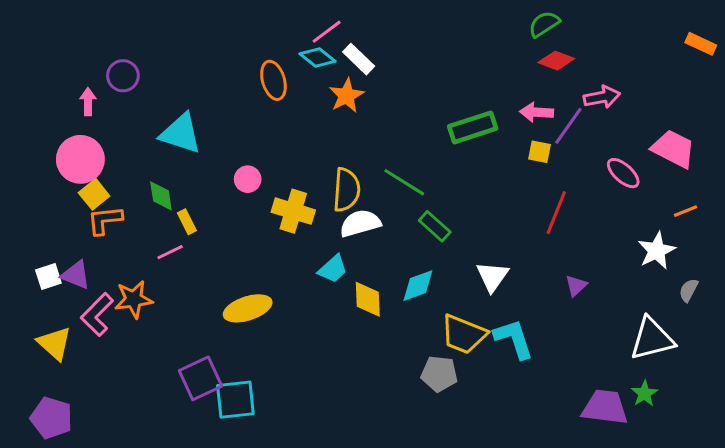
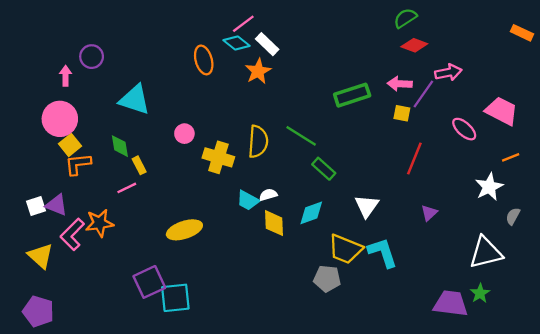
white semicircle: (360, 223) -> (268, 195), moved, size x0.6
cyan trapezoid: (333, 269) -> (248, 200), turned 70

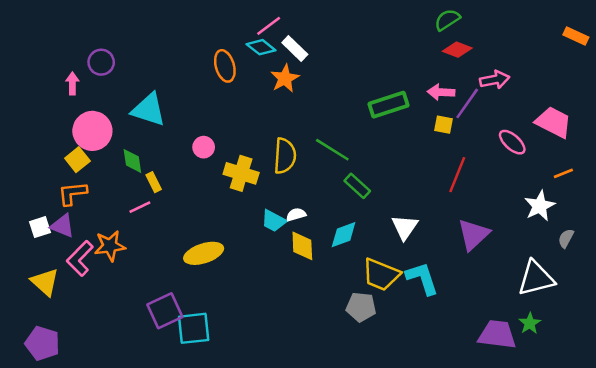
pink circle: (60, 119) -> (92, 131), moved
orange L-shape: (78, 164) -> (72, 193), moved
purple triangle: (429, 213) -> (473, 235), size x1.8

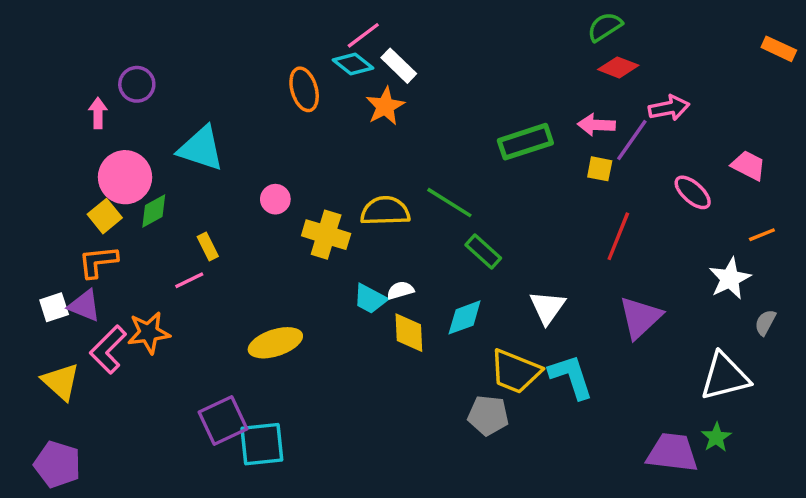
pink trapezoid: (553, 122) -> (748, 165), size x0.7
yellow semicircle: (285, 156) -> (385, 211), turned -96
green diamond: (132, 161) -> (154, 211), moved, turned 70

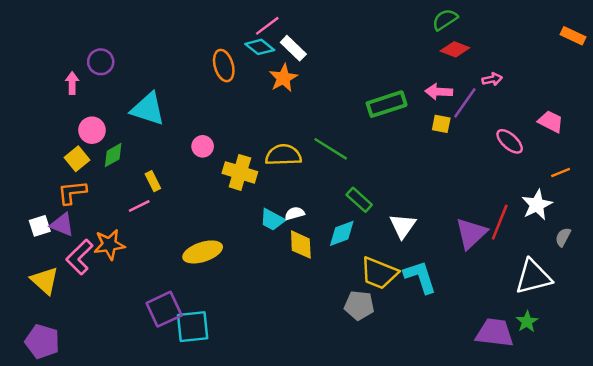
pink arrow: (669, 108) -> (492, 79), size x0.7
pink circle: (125, 177) -> (92, 130), size x0.7
red line: (618, 236) -> (500, 222), moved
green rectangle: (483, 252) -> (359, 200), moved

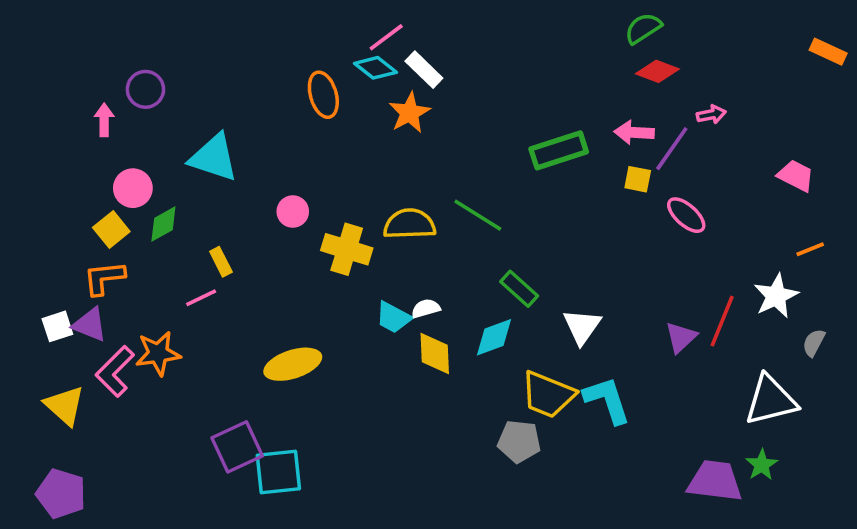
pink ellipse: (510, 141) -> (686, 215), moved
purple triangle: (471, 233) -> (681, 337), size x0.7

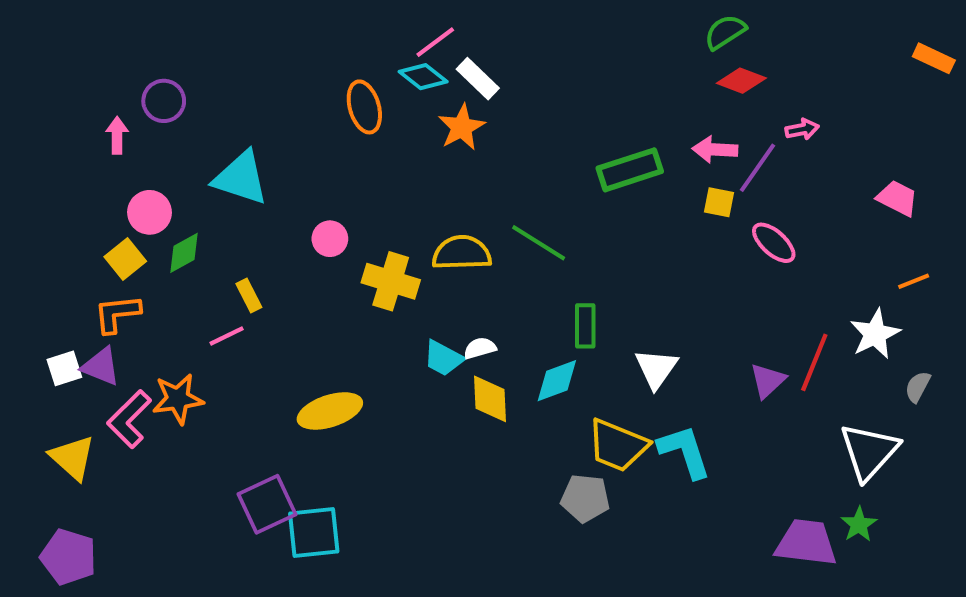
green rectangle: (519, 289) -> (585, 326), turned 48
white triangle: (771, 400) -> (869, 452), turned -34

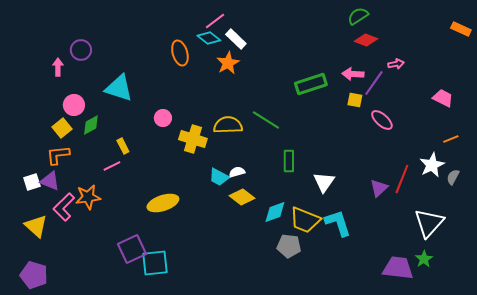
cyan diamond: (557, 381) -> (275, 212), moved
gray semicircle: (918, 387) -> (453, 177), moved
yellow diamond: (490, 399) -> (242, 197), turned -50

